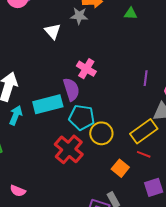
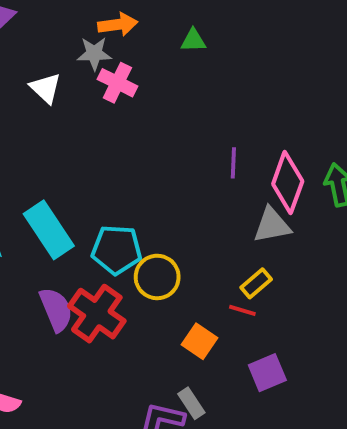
pink cross: (86, 69) -> (117, 83), moved
purple semicircle: (71, 89) -> (56, 309), moved
cyan rectangle: (48, 104) -> (49, 230), turned 76
yellow rectangle: (144, 131) -> (256, 283), moved, size x0.6

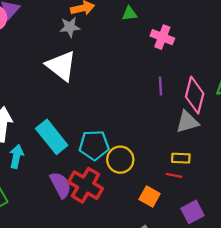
pink cross: (117, 83) -> (162, 37), moved
white triangle: (46, 88) -> (61, 66), moved, size x1.6
yellow rectangle: (256, 283) -> (181, 158), turned 48

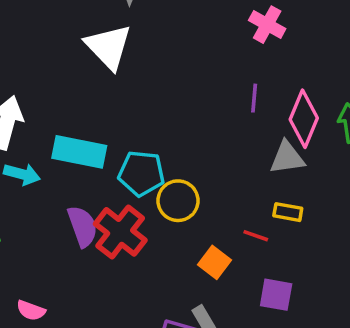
cyan rectangle: (52, 137) -> (79, 152), turned -48
cyan arrow: (16, 156) -> (22, 174), turned 85
yellow rectangle: (181, 158) -> (288, 212), moved
purple square: (193, 212) -> (276, 295), turned 30

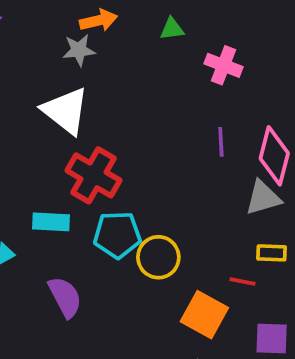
cyan rectangle: (79, 152) -> (51, 222), size x0.7
red cross: (120, 232) -> (94, 175), moved
orange square: (214, 262) -> (204, 315), size x1.4

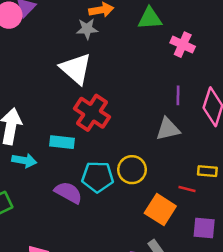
green triangle: (172, 29) -> (150, 18), size x1.5
gray triangle: (263, 198) -> (168, 129), moved
cyan pentagon: (117, 235) -> (98, 177), moved
purple semicircle: (65, 297) -> (68, 193), turned -36

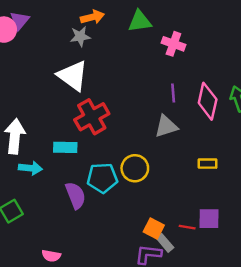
red cross: (92, 113) -> (92, 117), turned 32
red line: (187, 189) -> (187, 227), moved
purple semicircle: (68, 193) -> (76, 195), turned 44
orange square: (160, 210) -> (154, 228), moved, size x0.7

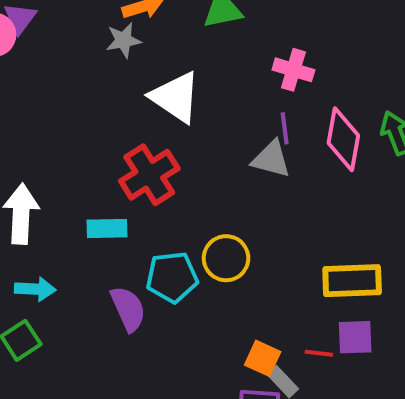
pink cross: (173, 44) -> (293, 70), moved
white triangle: (73, 76) -> (175, 97), moved
gray triangle: (166, 126) -> (271, 159), moved, turned 35
yellow rectangle: (207, 164) -> (352, 281), moved, size x1.8
cyan arrow: (30, 168) -> (35, 289), moved

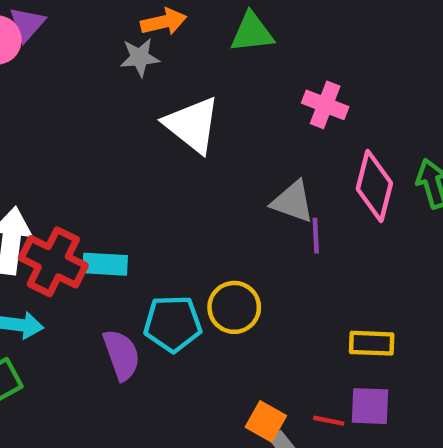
purple line: (285, 128) -> (316, 236), moved
red cross: (149, 175) -> (53, 262), moved, turned -36
yellow rectangle: (352, 281) -> (372, 343), size x0.7

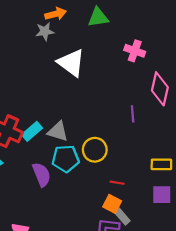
gray triangle: (293, 202) -> (58, 131), moved
cyan rectangle: (105, 264) -> (32, 131), turned -42
red line: (329, 421) -> (117, 183), moved

